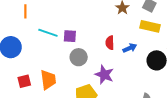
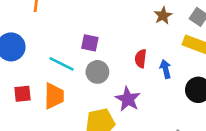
cyan line: (48, 33) -> (62, 64), moved
blue arrow: (130, 48) -> (166, 69), turned -88

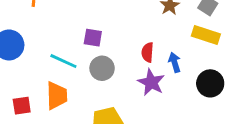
red square: (22, 94) -> (22, 106), moved
purple star: (128, 99) -> (151, 82), moved

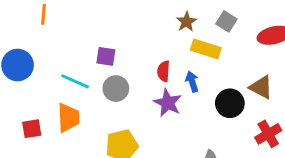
yellow rectangle: (206, 35) -> (206, 49), moved

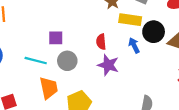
blue arrow: (192, 82) -> (134, 45), moved
black circle: (230, 103) -> (154, 32), moved
orange trapezoid: (68, 118) -> (49, 88), moved

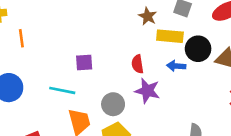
blue arrow: (134, 45) -> (176, 66), turned -56
gray circle: (67, 61) -> (113, 104), moved

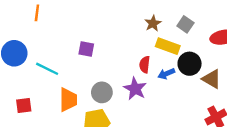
red semicircle: (137, 64) -> (145, 65), moved
blue arrow: (176, 66) -> (166, 74), turned -42
cyan line: (62, 90) -> (47, 69), moved

